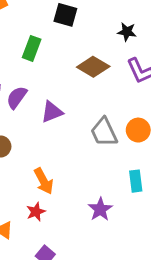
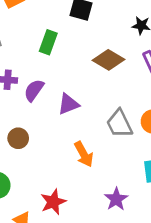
orange arrow: (44, 181) -> (84, 154), moved
red star: (36, 212) -> (53, 202), size x1.4

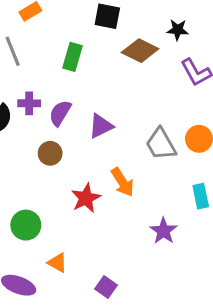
brown diamond: (109, 60) -> (140, 51), moved
brown circle: (18, 138) -> (50, 153), moved
red star: (53, 202) -> (86, 198), moved

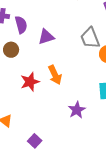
purple semicircle: (60, 113) -> (21, 25), turned 126
gray trapezoid: (161, 144) -> (90, 38), moved

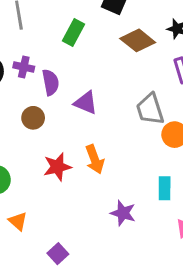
purple triangle: (46, 37) -> (86, 103), turned 36
purple star: (77, 110) -> (123, 213), turned -30

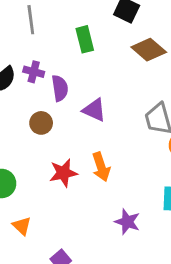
green rectangle: (74, 33) -> (85, 39), turned -45

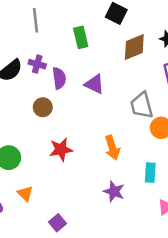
brown diamond: (149, 50) -> (134, 47), turned -64
purple triangle: (94, 110) -> (94, 84), moved
orange arrow: (101, 167) -> (112, 148), moved

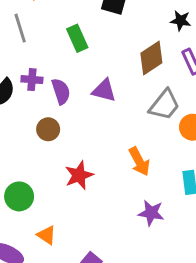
brown diamond: (134, 47) -> (151, 58), moved
gray trapezoid: (142, 105) -> (164, 105), turned -116

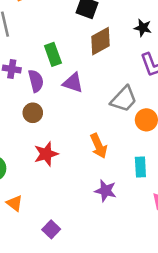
green rectangle: (77, 38) -> (53, 54), moved
brown diamond: (151, 58) -> (100, 41), moved
brown circle: (48, 129) -> (33, 113), moved

